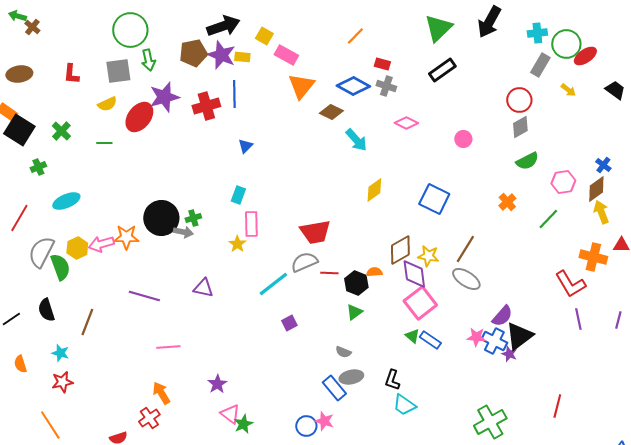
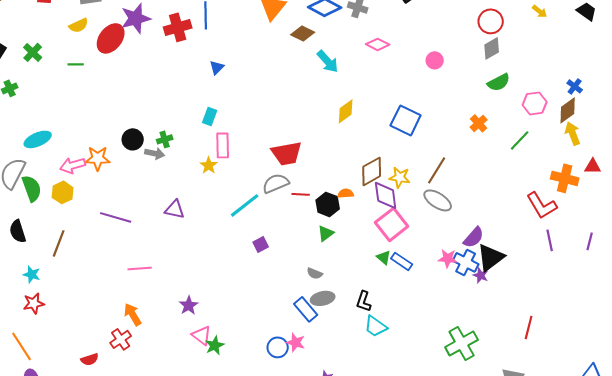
cyan ellipse: (66, 201) -> (38, 139), moved
black circle: (161, 218) -> (133, 139), size x0.6
yellow hexagon: (77, 248) -> (63, 192), moved

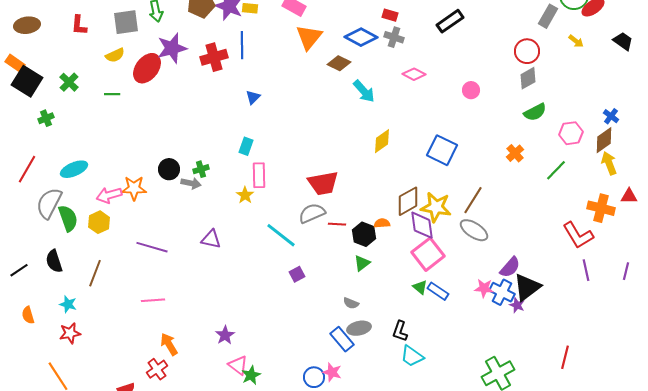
yellow star: (400, 177) -> (436, 207), size x1.4
cyan line: (245, 205) -> (281, 235), turned 76
pink line: (140, 268) -> (153, 300), moved

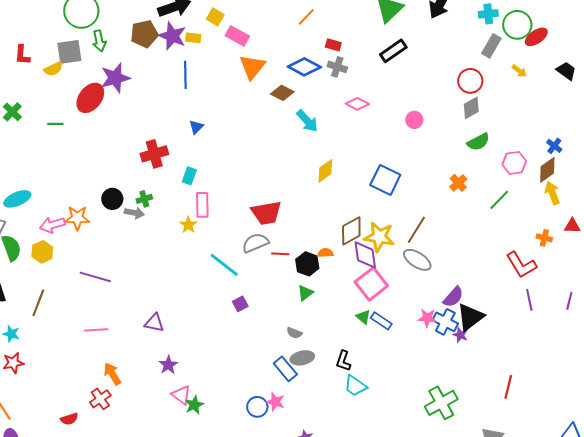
yellow semicircle: (115, 55) -> (53, 69), moved
red cross: (214, 57) -> (154, 154), moved
orange cross: (601, 208) -> (544, 238), size x0.6
purple triangle: (211, 239) -> (154, 323), moved

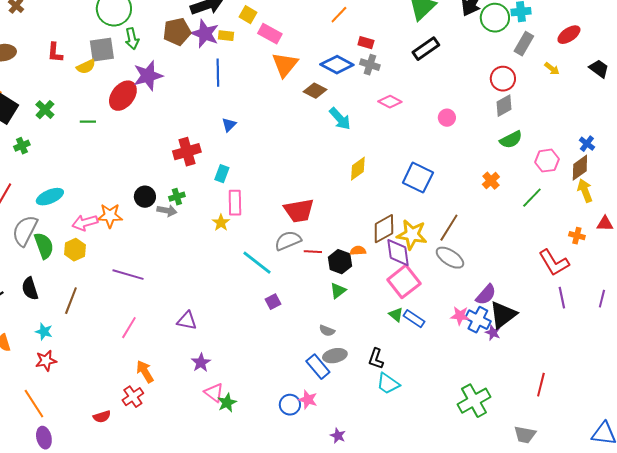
green circle: (517, 25) -> (495, 18), moved
pink line: (96, 330) -> (129, 328), turned -55

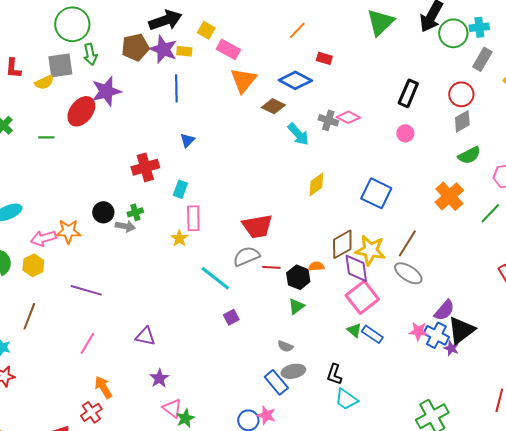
black rectangle: (426, 49) -> (408, 93), moved, turned -32
gray cross: (370, 65) -> (328, 120), moved
orange cross: (491, 181) -> (449, 196), size x1.6

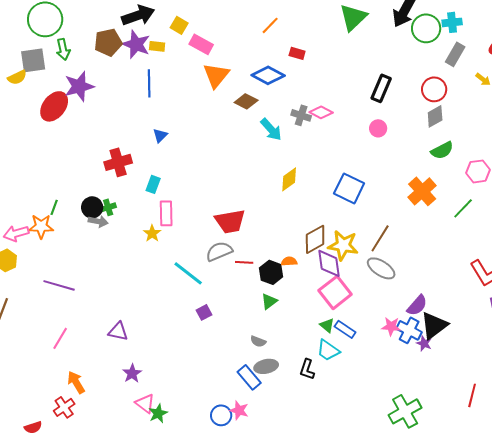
green line: (46, 137) -> (54, 207), moved, turned -70
black circle: (103, 212) -> (92, 207), moved
cyan trapezoid: (346, 399) -> (328, 350), moved

